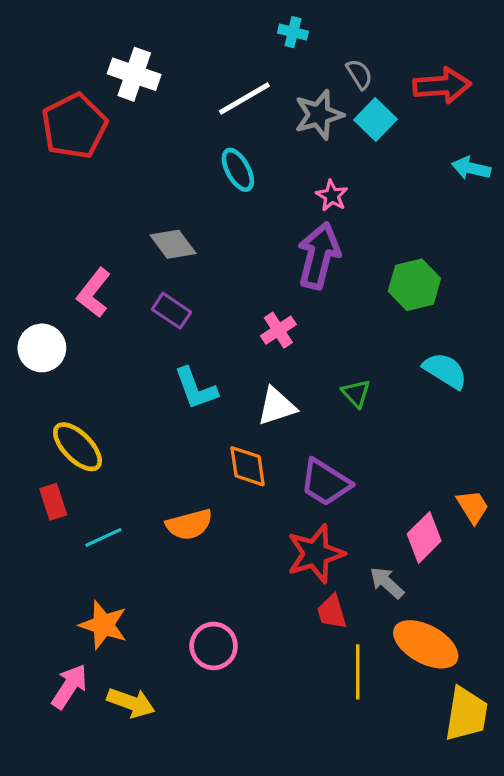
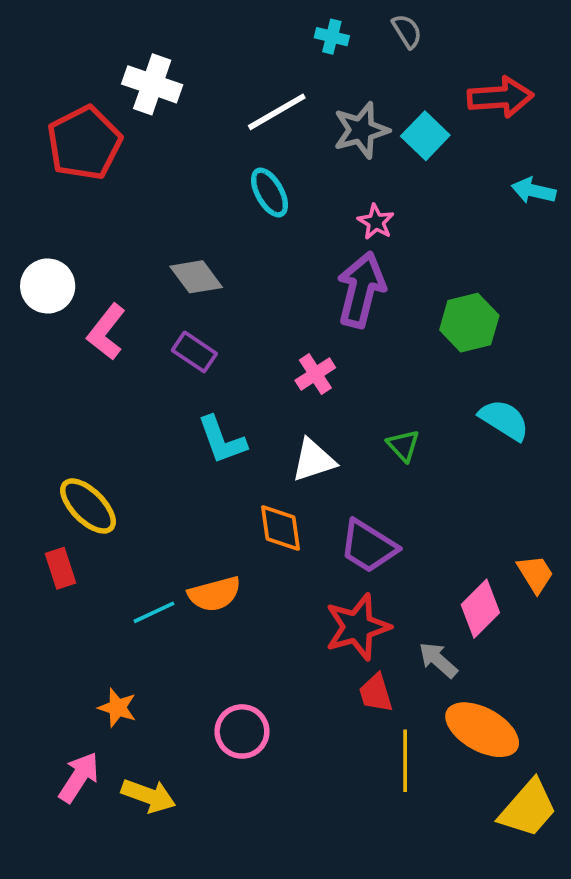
gray semicircle: (359, 74) -> (407, 31), moved
white circle: (42, 348) -> (48, 286), moved
cyan line: (103, 537) -> (154, 612), moved
orange star: (103, 625) -> (117, 708), size x0.7
yellow trapezoid: (466, 714) -> (528, 808), turned 32

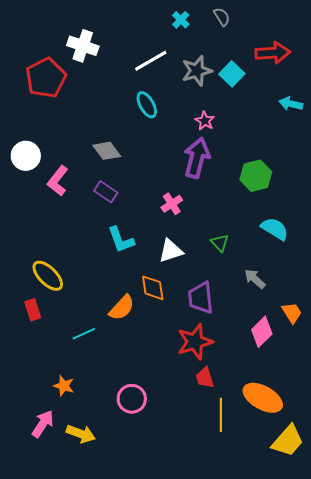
cyan cross: (332, 37) -> (181, 20), turned 30
purple trapezoid: (368, 546) -> (201, 298), turned 52
orange semicircle: (214, 594) -> (122, 308), moved, turned -32
gray arrow: (438, 660) -> (255, 279), moved

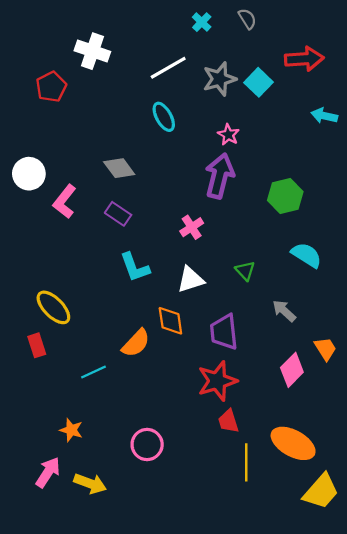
red pentagon: (46, 78) -> (51, 87), size x0.7

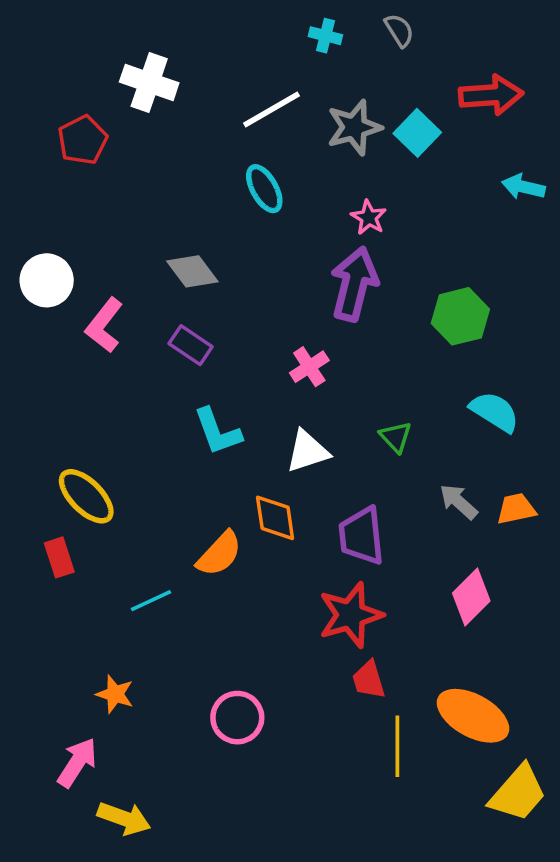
cyan cross: (202, 22) -> (325, 36), turned -30
orange trapezoid: (325, 349) -> (516, 509), moved, turned -70
yellow arrow: (90, 484) -> (124, 818), moved

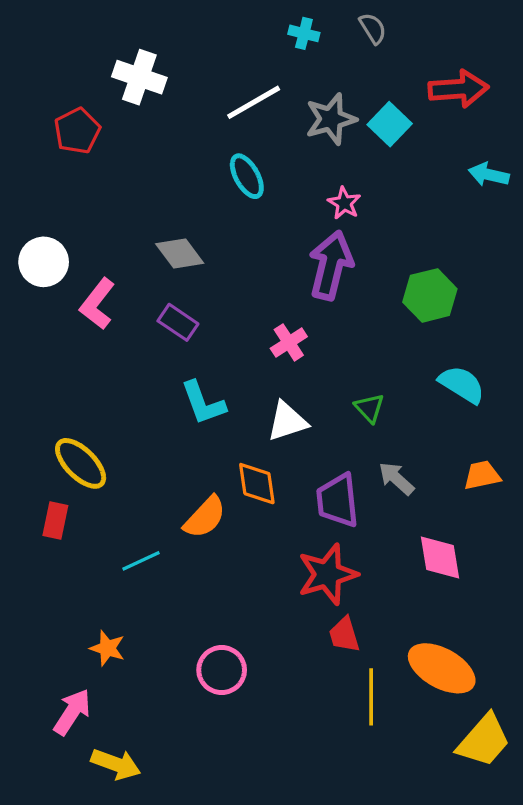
gray arrow: (459, 502) -> (396, 479), moved
red rectangle: (59, 557) -> (55, 521), turned 30
pink diamond: (471, 597) -> (440, 557), turned -54

